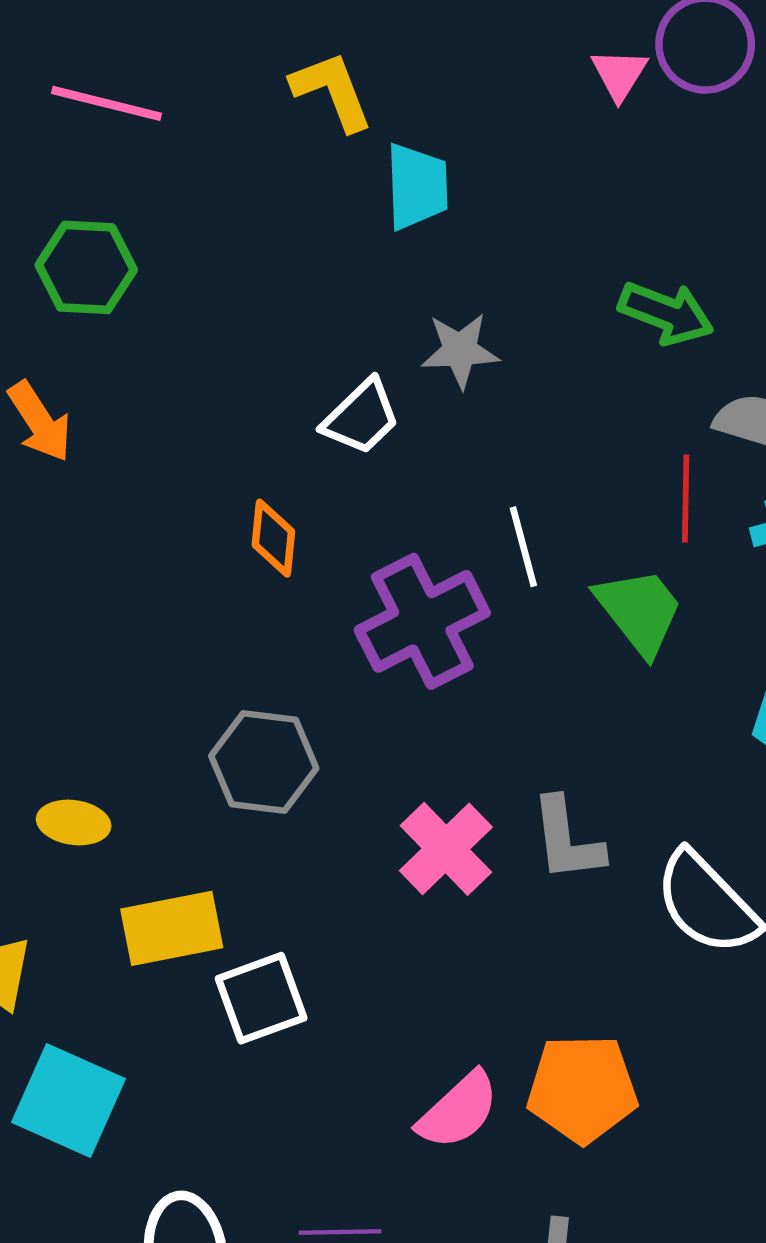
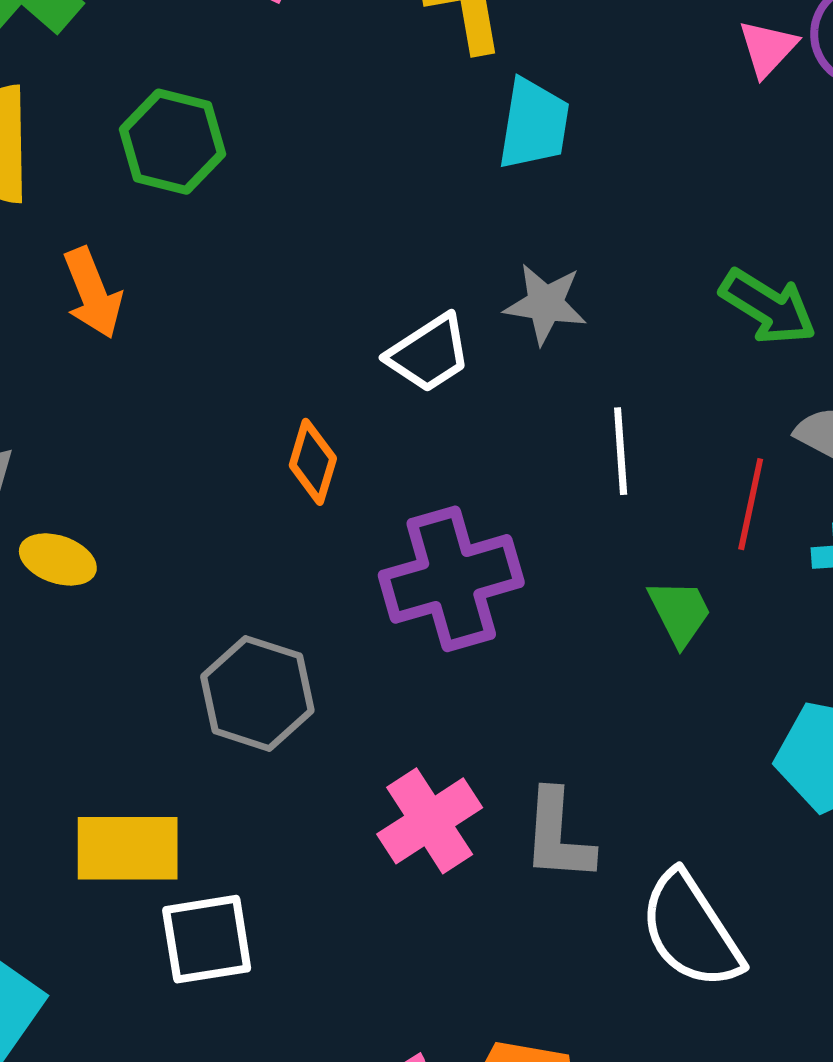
white line: (523, 547) -> (621, 451), moved
green trapezoid: (639, 611) -> (680, 612), size x0.7
yellow ellipse: (74, 823) -> (58, 559), moved

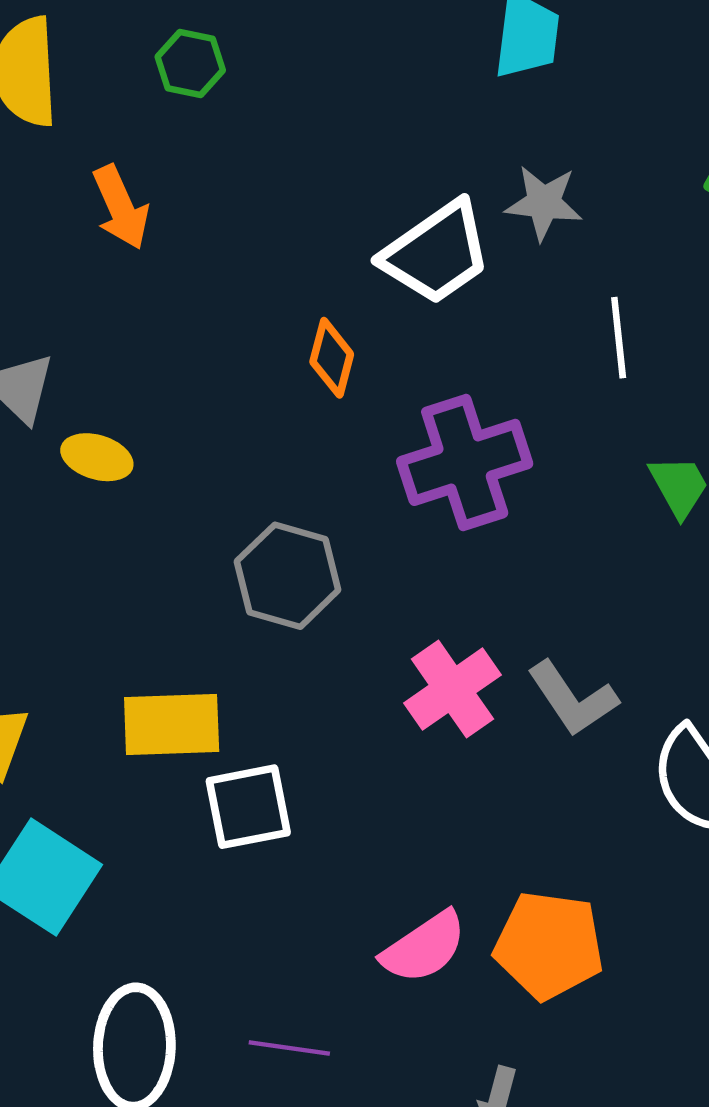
green hexagon: (172, 142) -> (190, 63), size x0.7
white trapezoid: (429, 353) -> (436, 253), size x1.4
gray L-shape: (558, 836) -> (573, 699), turned -36

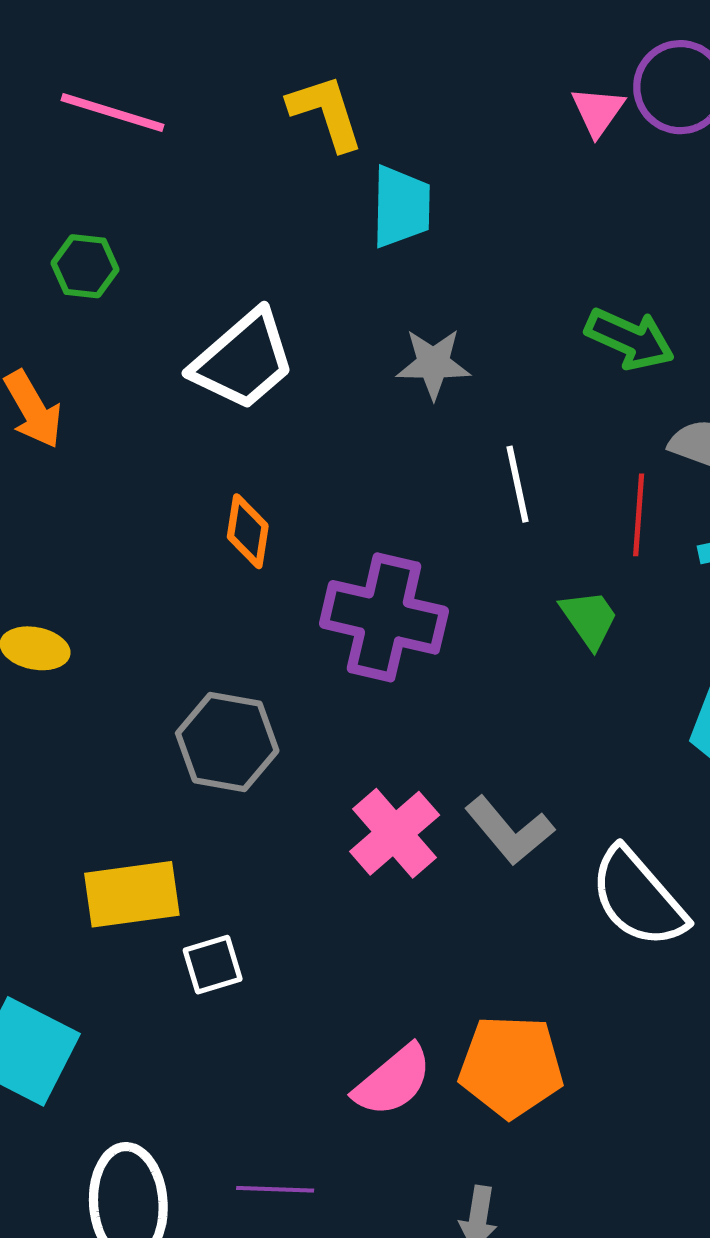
white trapezoid: (436, 253) -> (243, 360), moved
purple cross: (465, 462) -> (384, 617), turned 37
white square: (248, 807) -> (213, 965), size x0.7

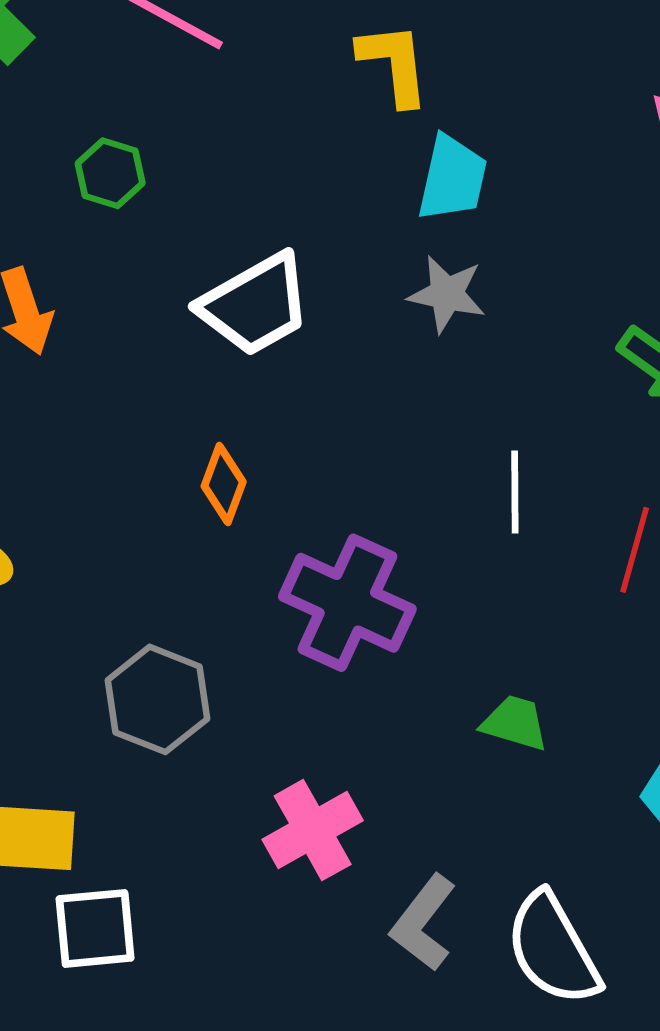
gray star: (433, 364) -> (447, 294), moved
green trapezoid: (589, 619) -> (515, 723), moved, turned -50
gray L-shape: (509, 831) -> (423, 923), moved, turned 66
white square: (213, 965) -> (95, 928), size x1.4

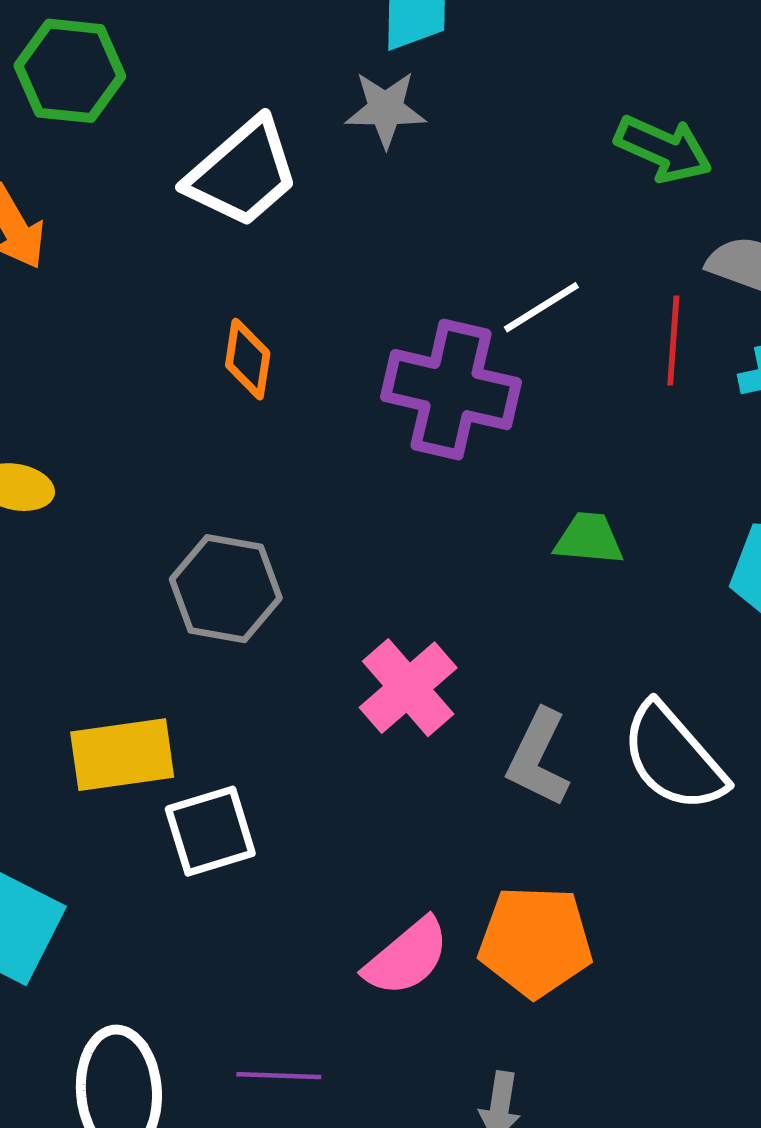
green hexagon: (110, 173) -> (70, 71), size x1.5
gray star: (447, 294) -> (386, 109), moved
white line: (515, 492) -> (541, 307), turned 70
purple cross: (347, 603) -> (451, 390), moved

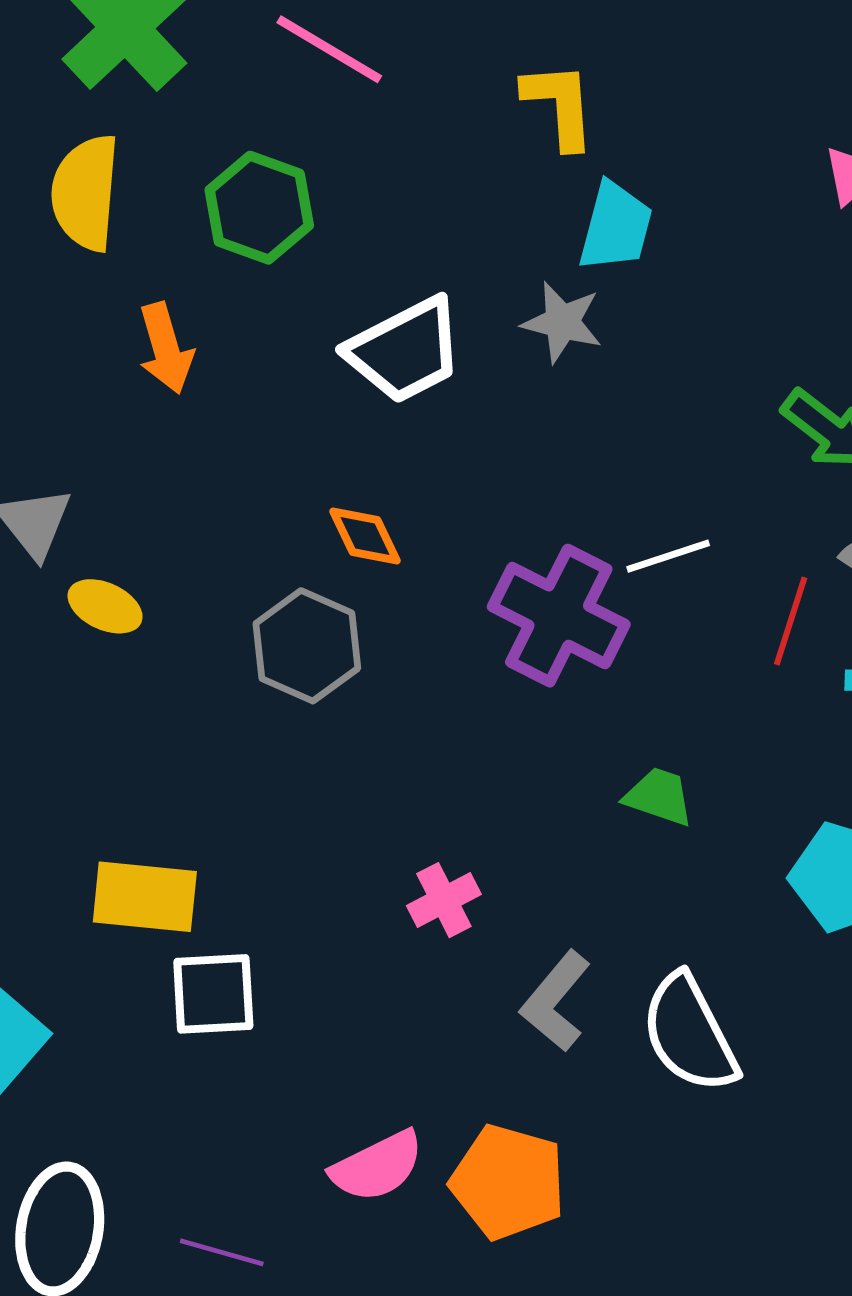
orange diamond: (248, 359) -> (365, 536), turned -48
gray hexagon: (226, 589) -> (307, 646), moved
pink cross: (408, 688) -> (444, 900), size x0.7

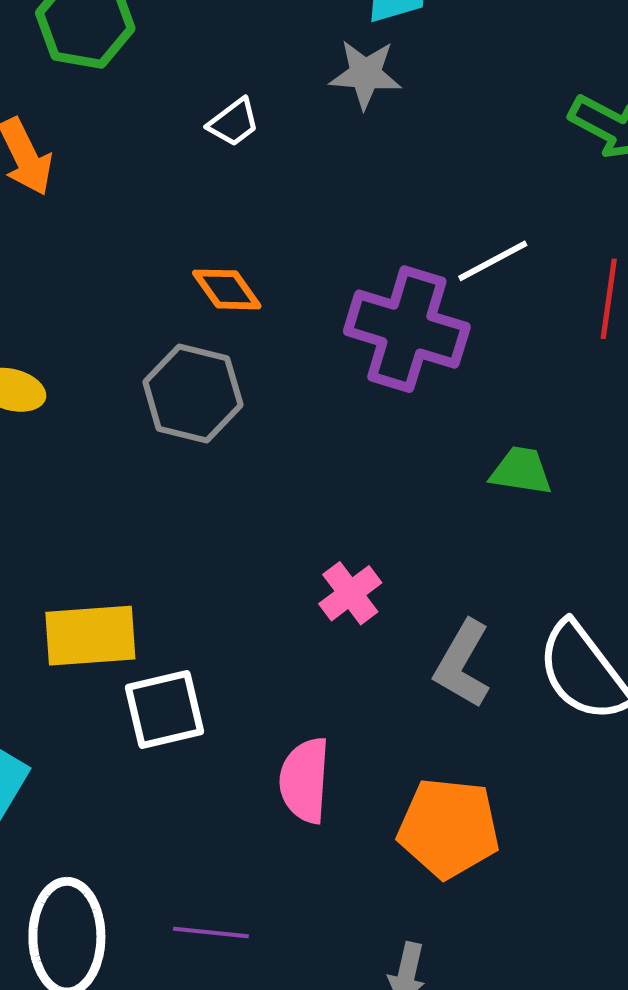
white trapezoid: (405, 350) -> (233, 122), size x0.5
pink semicircle: (377, 1166) -> (305, 780), moved, turned 130

